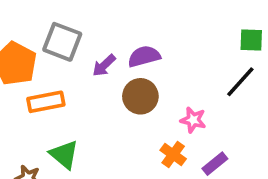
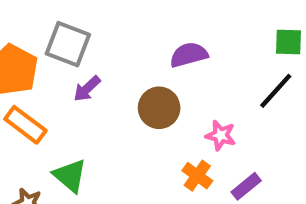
purple semicircle: (144, 56) -> (189, 55), moved
purple arrow: (104, 65) -> (87, 89), moved
orange rectangle: (46, 102) -> (25, 125), moved, turned 48

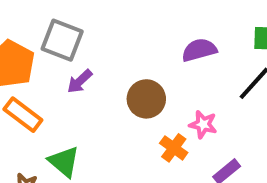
purple semicircle: (189, 55) -> (199, 50), moved
orange cross: (197, 176) -> (174, 148), moved

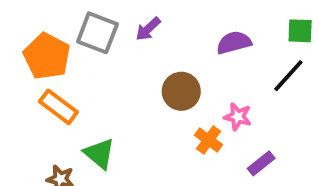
purple arrow: (80, 81) -> (148, 29), moved

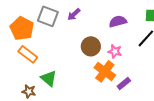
pink star: (238, 117) -> (115, 51), moved
orange cross: (209, 140) -> (105, 71), size x1.5
purple rectangle: (261, 163) -> (124, 83), moved

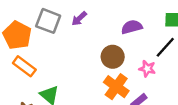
brown circle: (91, 46) -> (113, 57), moved
pink star: (115, 51) -> (147, 69), moved

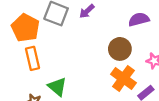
orange rectangle: (24, 66) -> (32, 58), turned 40

